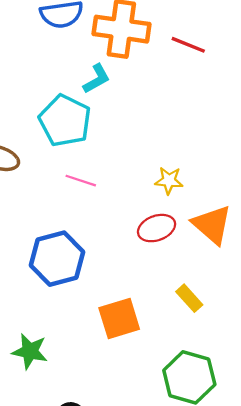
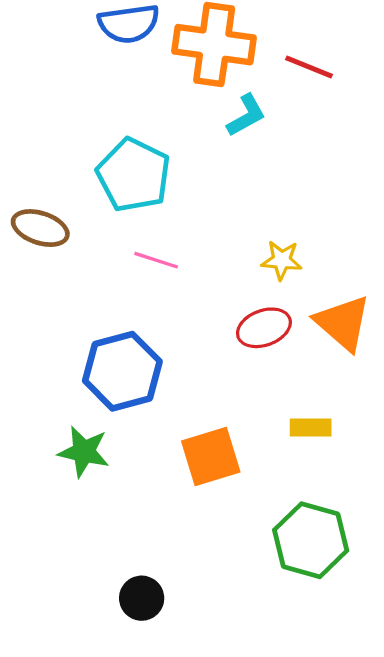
cyan L-shape: (97, 79) -> (246, 115), moved
yellow rectangle: (189, 298) -> (311, 428), turned -48
green star: (30, 351) -> (84, 452), moved

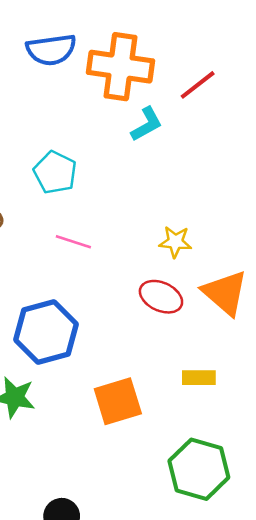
red line: (309, 67) -> (198, 85), turned -60
cyan pentagon: (134, 175) -> (55, 173), size x0.7
red ellipse: (264, 328) -> (161, 297), turned 45

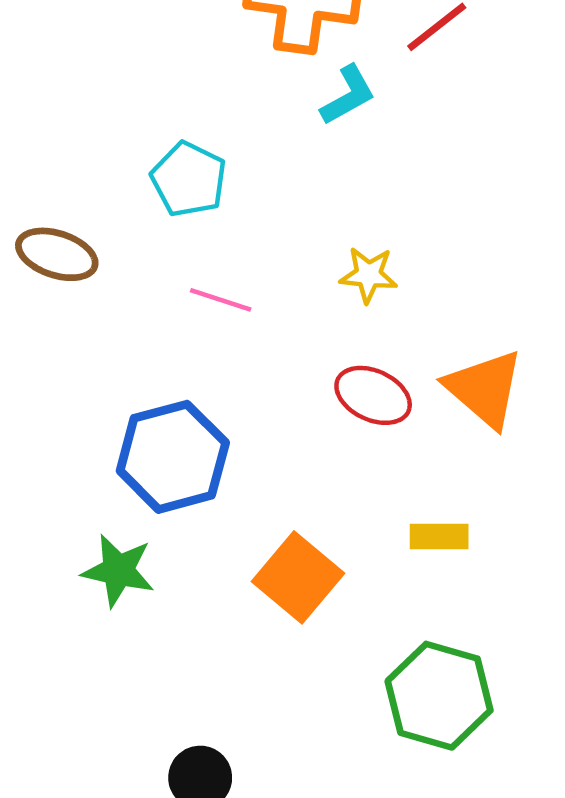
yellow star: (175, 242) -> (368, 275), moved
orange square: (118, 401) -> (298, 577), turned -33

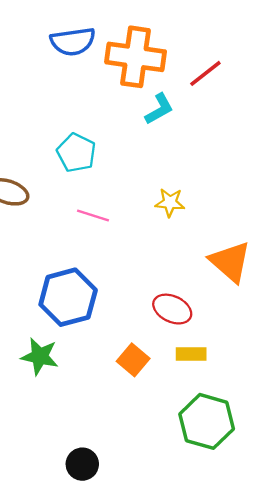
red ellipse: (373, 395) -> (172, 309), moved
yellow rectangle: (439, 536) -> (191, 354), moved
orange square: (298, 577) -> (133, 360), size x0.7

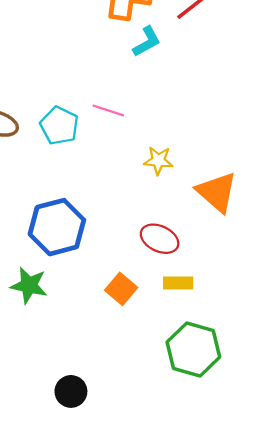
cyan pentagon: (76, 153) -> (59, 126), moved
yellow star: (170, 202) -> (158, 161), moved
pink line: (93, 216) -> (108, 110), moved

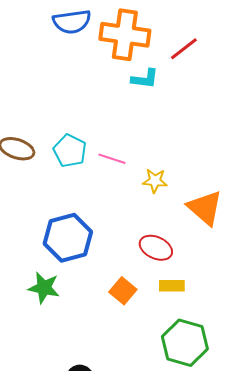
cyan L-shape: (147, 42) -> (145, 79), turned 36
pink line: (108, 110) -> (112, 159), moved

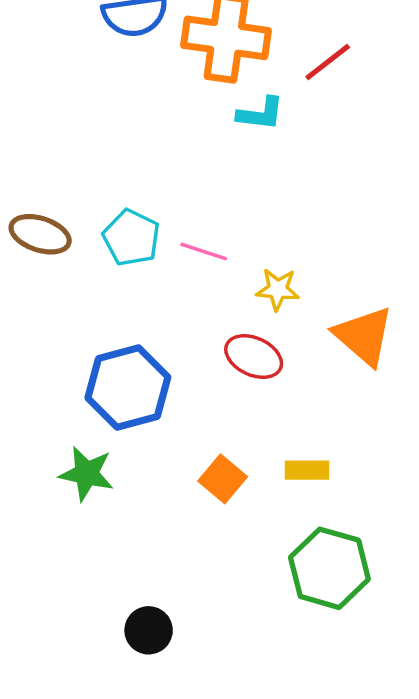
red ellipse: (156, 248) -> (254, 357), moved

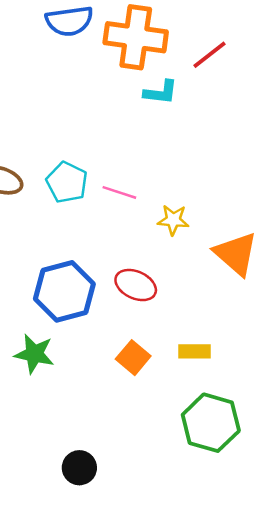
red ellipse: (254, 357) -> (136, 285), moved

